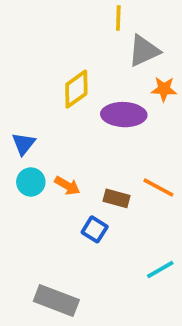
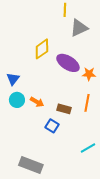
orange star: (164, 89) -> (89, 74), moved
purple ellipse: (124, 115) -> (68, 63), turned 30
orange line: (158, 187) -> (87, 103), turned 72

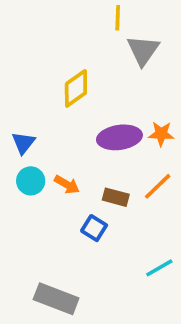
gray triangle: (79, 28) -> (143, 50), turned -30
purple ellipse: (68, 63) -> (119, 137), moved, turned -40
orange line: (87, 103) -> (158, 186), turned 36

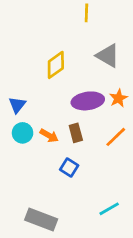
gray triangle: (143, 50) -> (108, 56), moved, turned -35
orange star: (161, 134) -> (118, 98), turned -30
brown rectangle: (116, 197) -> (76, 133), moved, turned 60
cyan line: (159, 268) -> (109, 209), moved

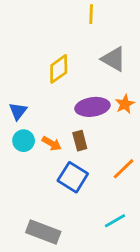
orange line: (116, 137) -> (123, 169), moved
blue square: (69, 168) -> (73, 177), size x1.5

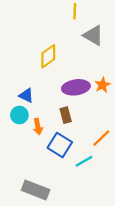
gray triangle: (114, 59) -> (93, 35), moved
blue triangle: (18, 111) -> (26, 95), moved, turned -42
orange arrow: (52, 143) -> (38, 127), moved, turned 49
cyan line: (115, 221) -> (84, 161), moved

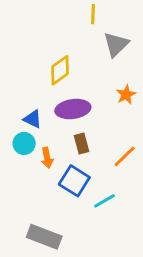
gray triangle: (93, 35) -> (116, 44), turned 45
orange star: (102, 85) -> (126, 95), moved
purple ellipse: (76, 87) -> (73, 109), moved
orange line: (101, 138) -> (125, 156), moved

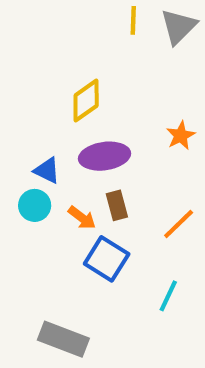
gray triangle: (116, 44) -> (179, 27), moved
orange arrow: (47, 158) -> (82, 218), moved, turned -42
cyan line: (105, 201) -> (168, 296), moved, turned -35

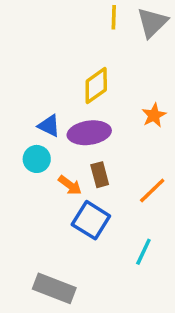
yellow diamond: (86, 101) -> (96, 86), moved
blue triangle: (47, 170) -> (49, 126), moved
cyan circle: (35, 205) -> (37, 159), moved

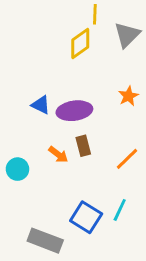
gray triangle: (152, 23) -> (127, 35), moved
yellow diamond: (96, 86) -> (80, 44), moved
cyan circle: (37, 159) -> (17, 169), moved
blue square: (91, 220) -> (86, 217), moved

